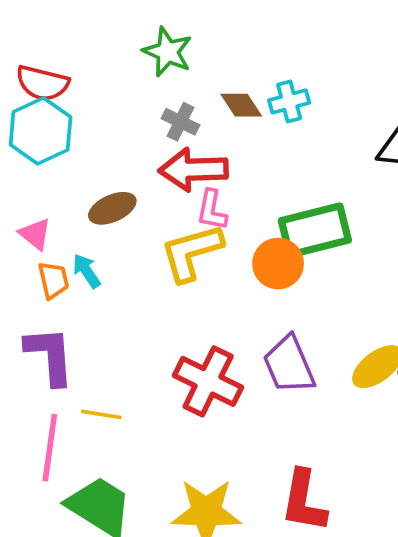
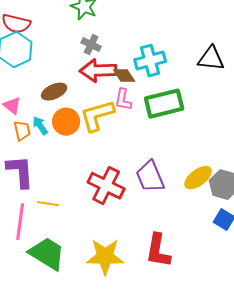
cyan cross: (289, 102) -> (150, 61), moved, size x1.4
brown diamond: (241, 105) -> (124, 76), moved
pink L-shape: (212, 210) -> (123, 100), moved
orange circle: (278, 264) -> (66, 122), moved

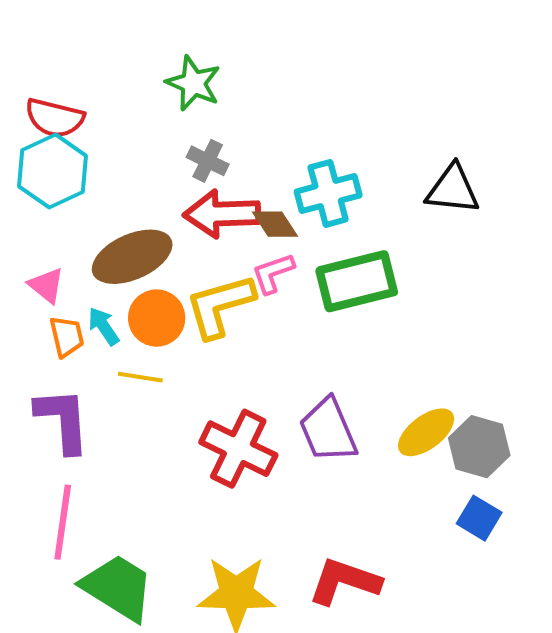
brown ellipse: (54, 92) -> (132, 257), size x1.5
pink L-shape: (123, 100) -> (273, 273), turned 60
yellow line: (48, 204) -> (140, 377), moved
red L-shape: (158, 251) -> (344, 581), turned 99

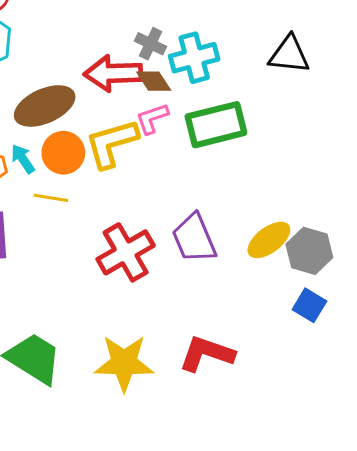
gray cross: (208, 161) -> (151, 44), moved
red cross: (238, 449) -> (126, 252), turned 34

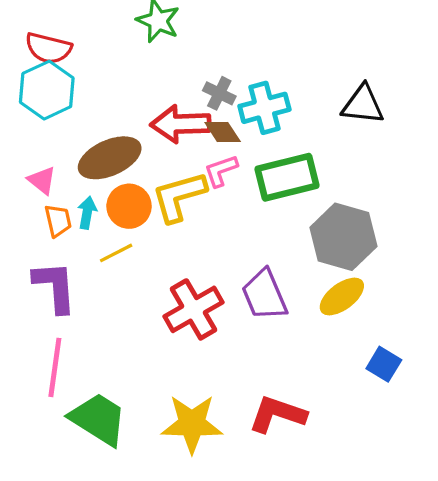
cyan arrow: (23, 159) -> (87, 213), turned 44
yellow line: (51, 198) -> (116, 253), turned -36
gray hexagon: (309, 251) -> (343, 237), moved, size x1.4

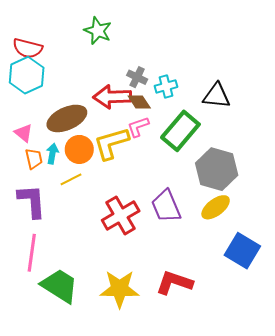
black triangle: (363, 105) -> (217, 96), moved
cyan cross: (264, 108) -> (166, 86), size x0.7
green rectangle: (287, 177) -> (180, 131), turned -36
blue square: (384, 364) -> (242, 251), size x1.6

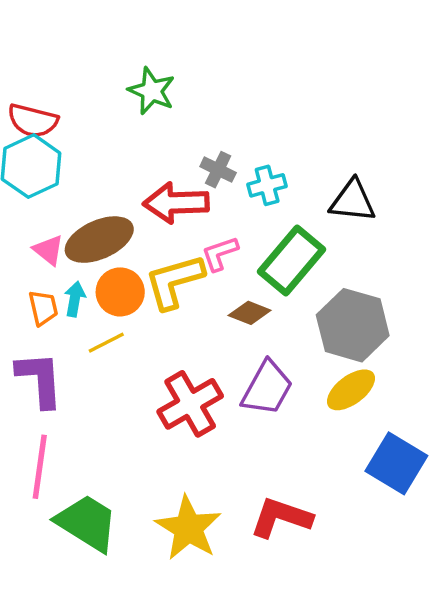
brown diamond: (139, 102) -> (250, 313), moved, turned -35
pink triangle: (24, 133) -> (48, 250), moved
purple trapezoid: (166, 206) -> (267, 388), turned -128
yellow star: (120, 289) -> (188, 528), turned 30

